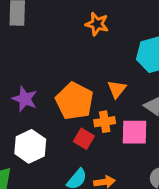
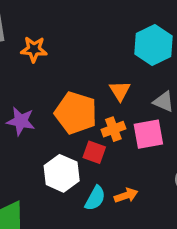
orange star: (97, 24) -> (34, 49), moved
white hexagon: (30, 146) -> (62, 173), moved

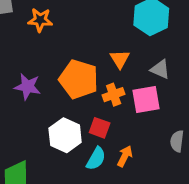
red square: (94, 152) -> (100, 128), moved
orange arrow: (126, 195) -> (125, 156), turned -45

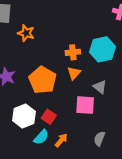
orange cross: (114, 95) -> (73, 52), moved

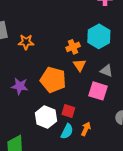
pink square: (85, 105) -> (98, 91), turned 30

